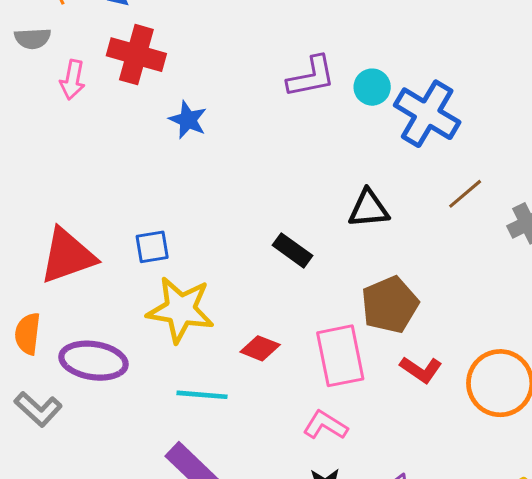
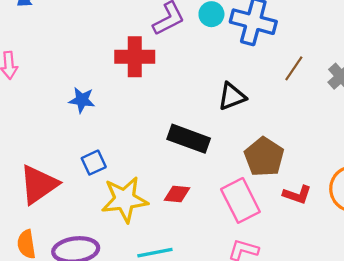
red cross: (136, 55) -> (135, 57), moved
blue star: (188, 120) -> (82, 100), moved
black rectangle: (292, 250) -> (189, 139), size x1.5
red diamond: (260, 348) -> (177, 194), moved

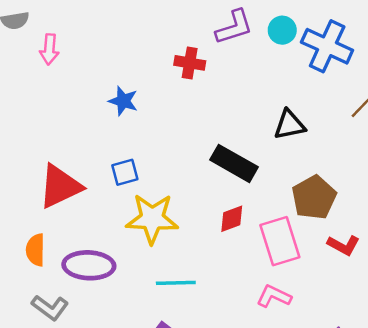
red cross: (135, 57) -> (190, 63), size x0.7
red diamond: (177, 194) -> (232, 219), moved, turned -36

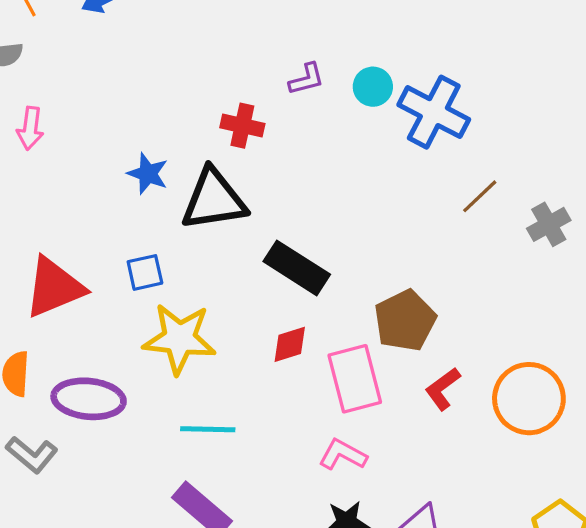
purple L-shape: (234, 27) -> (306, 79), size x0.7
pink arrow: (49, 49) -> (30, 128), moved
black triangle: (290, 125) -> (214, 200), moved, size x1.5
red L-shape: (343, 245) -> (443, 389), turned 112

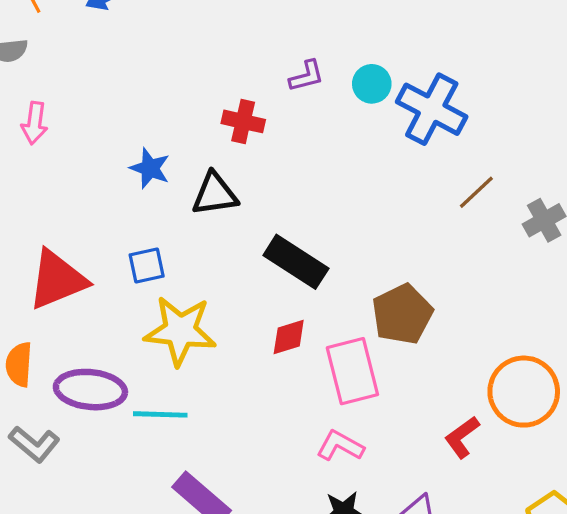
black triangle: (214, 200) -> (215, 194), size x0.7
red L-shape: (443, 389) -> (462, 437), moved
cyan line: (208, 429) -> (160, 414), moved

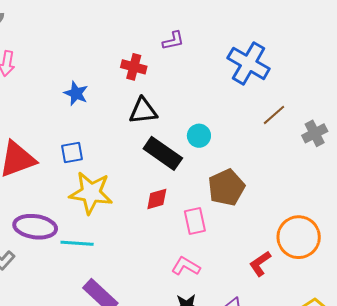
cyan circle: (372, 84) -> (199, 136), moved
black triangle: (215, 194) -> (143, 111), moved
pink rectangle: (352, 371) -> (195, 221), size x0.7

